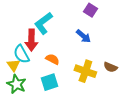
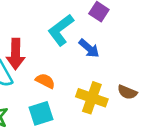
cyan L-shape: (43, 23) -> (61, 30), moved

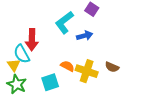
blue arrow: (89, 48) -> (85, 36), turned -56
orange semicircle: (45, 81) -> (67, 66), moved

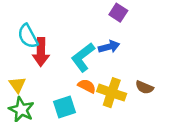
cyan L-shape: (64, 22) -> (83, 57), moved
cyan semicircle: (22, 54) -> (28, 36), moved

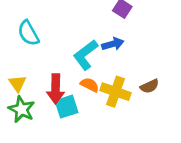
red arrow: (41, 52) -> (56, 89), moved
brown semicircle: (144, 87) -> (150, 86), turned -48

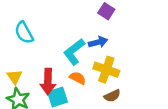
brown semicircle: (150, 86) -> (112, 96), moved
yellow cross: (115, 92) -> (106, 70), moved

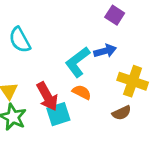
yellow cross: (106, 70) -> (133, 81), moved
red arrow: (48, 82) -> (47, 96), turned -30

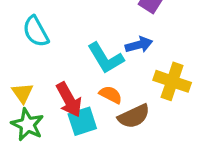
cyan L-shape: (78, 62) -> (106, 58), turned -84
brown semicircle: (122, 113) -> (134, 116), moved, size x1.4

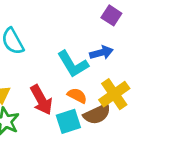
yellow cross: (172, 81) -> (114, 94), moved, turned 36
cyan square: (82, 121) -> (68, 121), moved

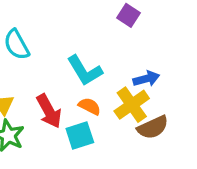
blue arrow: (101, 53) -> (146, 79), moved
brown semicircle: (97, 114) -> (153, 127), moved

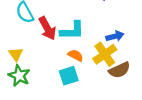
cyan L-shape: (85, 71) -> (72, 31), turned -60
red arrow: (49, 111) -> (47, 28), moved

